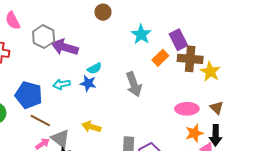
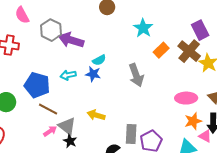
purple rectangle: (178, 40) -> (200, 30), moved
brown cross: (190, 59) -> (189, 51), turned 35

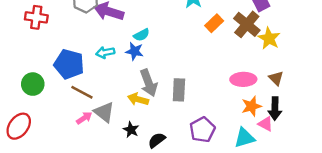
gray arrow: (136, 75) -> (149, 83), moved
gray rectangle: (131, 134) -> (179, 90), moved
black star: (70, 141) -> (131, 130), moved

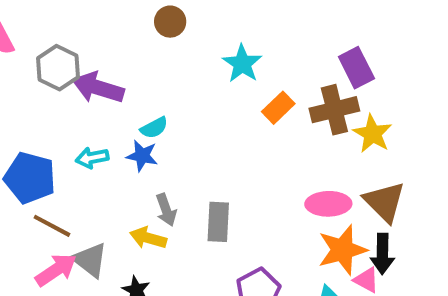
brown cross: (247, 24) -> (334, 110), turned 36
brown triangle: (276, 78) -> (384, 202), size x1.6
gray arrow: (149, 83) -> (166, 210), size x0.7
orange star: (252, 106) -> (342, 250), size x1.4
pink arrow: (84, 118) -> (56, 270), size x1.5

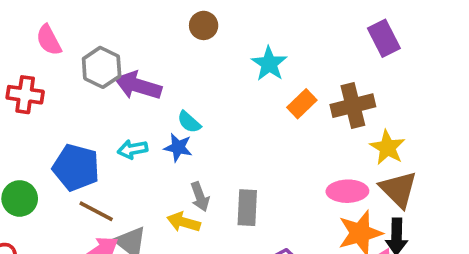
purple rectangle: (356, 68) -> (384, 38), moved
cyan semicircle: (154, 128) -> (189, 122), turned 70
yellow star: (372, 134) -> (387, 147), moved

